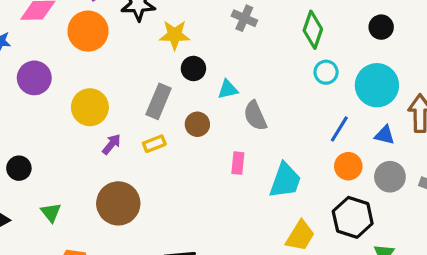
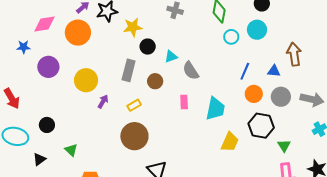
cyan circle: (377, 85) -> (257, 30), moved, size x0.7
yellow rectangle: (154, 144) -> (134, 105), moved
brown circle: (118, 203) -> (134, 136), moved

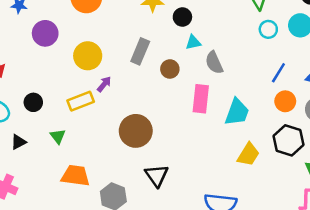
black circle: (148, 47) -> (182, 17), moved
pink rectangle: (184, 102) -> (201, 99), size x1.6
yellow rectangle: (134, 105) -> (81, 101), moved, size x1.5

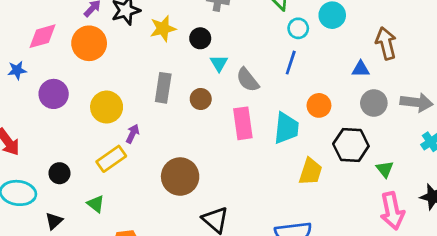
cyan triangle: (193, 42) -> (219, 63), turned -35
blue line: (278, 73) -> (291, 63), moved
orange circle: (285, 101) -> (319, 105), moved

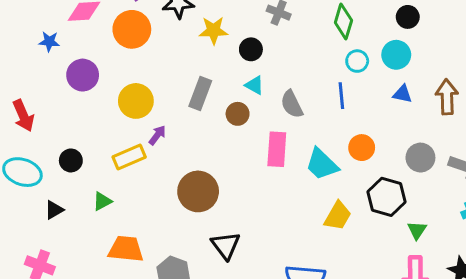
cyan triangle: (219, 63) -> (254, 85), moved, turned -42
blue line: (291, 63) -> (341, 96), turned -35
blue triangle: (361, 69) -> (402, 94), moved
cyan trapezoid: (286, 128) -> (322, 164), turned 116
green triangle: (96, 204) -> (102, 201), turned 42

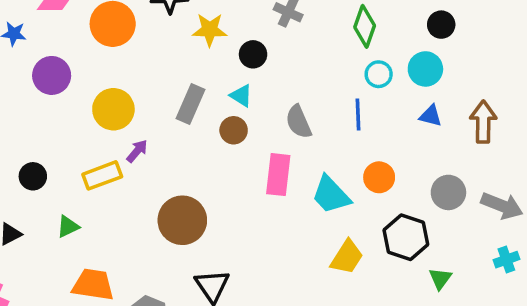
cyan triangle: (254, 85) -> (241, 96), moved

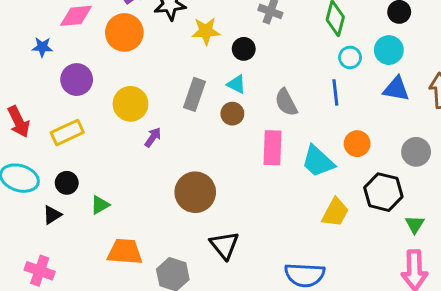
blue triangle: (431, 116) -> (396, 89), size x1.4
yellow rectangle: (102, 175) -> (67, 132), moved
black circle: (33, 176) -> (67, 183), moved

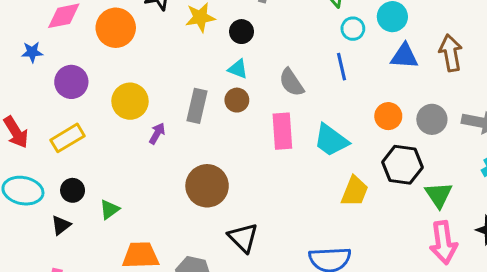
gray rectangle: (195, 94) -> (197, 106), moved
orange circle: (357, 144) -> (388, 116), moved
green triangle: (415, 224) -> (439, 195), size x1.4

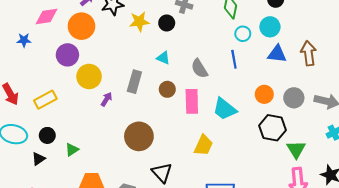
black circle: (241, 32) -> (167, 23), moved
purple circle: (71, 82) -> (67, 55), moved
brown circle: (237, 100) -> (167, 89), moved
yellow trapezoid: (355, 191) -> (203, 145), moved

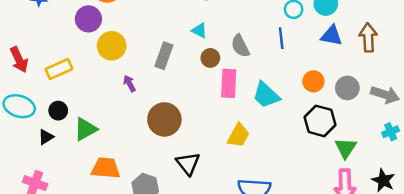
brown circle: (167, 89) -> (210, 58), moved
purple arrow: (106, 99) -> (129, 83), moved, turned -64
green triangle: (72, 150) -> (85, 129), size x1.5

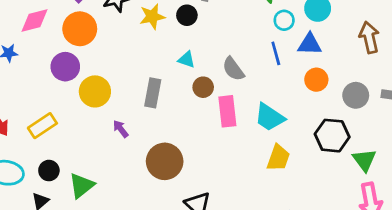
blue triangle: (332, 36) -> (310, 44), moved
orange circle: (313, 81) -> (316, 80), moved
yellow trapezoid: (238, 135) -> (278, 158), moved

